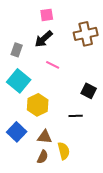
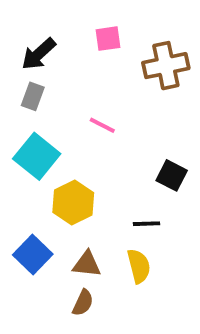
pink square: (47, 15) -> (108, 39), moved
black arrow: (44, 39) -> (39, 54), moved
yellow semicircle: (64, 151) -> (139, 266), moved

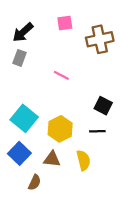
cyan square: (37, 156) -> (24, 118), moved
yellow hexagon: (73, 202) -> (60, 129), moved
black line: (147, 224) -> (97, 131), moved
brown semicircle: (83, 303) -> (35, 182), moved

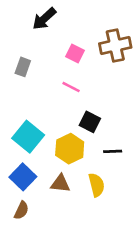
pink square: (65, 23) -> (75, 54), moved, turned 35
black arrow: (23, 32) -> (44, 19), moved
black square: (103, 106) -> (90, 122), moved
brown semicircle: (35, 182) -> (21, 210), moved

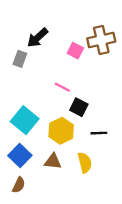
black arrow: (44, 19) -> (38, 38), moved
pink square: (75, 54) -> (75, 51), moved
pink line: (71, 87) -> (62, 87), moved

